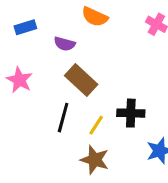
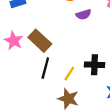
purple semicircle: (65, 44) -> (84, 14), moved, turned -32
brown rectangle: (81, 80) -> (40, 41), moved

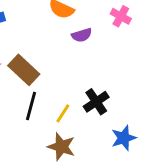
black cross: (94, 65) -> (96, 102), turned -36

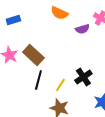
purple semicircle: (82, 35) -> (82, 29), moved

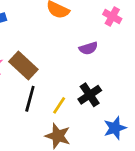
purple semicircle: (82, 29) -> (88, 48), moved

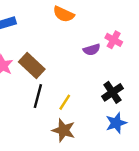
pink cross: (112, 16) -> (114, 40), moved
black cross: (90, 95) -> (112, 92), moved

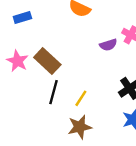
brown star: (64, 130) -> (80, 127), turned -30

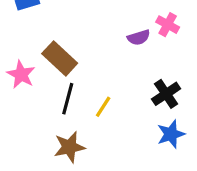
pink star: (17, 61) -> (21, 75), moved
brown star: (80, 127) -> (69, 147), moved

